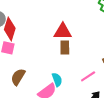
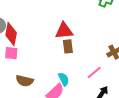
brown semicircle: (18, 77) -> (25, 81), turned -102

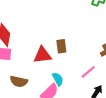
red triangle: (64, 31) -> (42, 55), moved

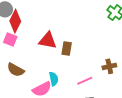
red triangle: (42, 55) -> (48, 40), moved

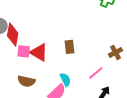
pink square: (10, 40) -> (24, 51), moved
red triangle: (48, 40) -> (39, 52), moved, turned 36

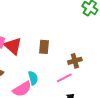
brown cross: (116, 52) -> (75, 61), moved

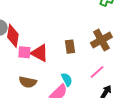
brown cross: (75, 61) -> (101, 40), moved, size x1.5

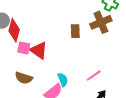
brown cross: (101, 40) -> (101, 22), moved
brown rectangle: (70, 47) -> (75, 31), moved

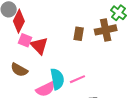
pink line: (94, 76) -> (77, 79), moved
cyan semicircle: (63, 80) -> (57, 79), size x1.5

